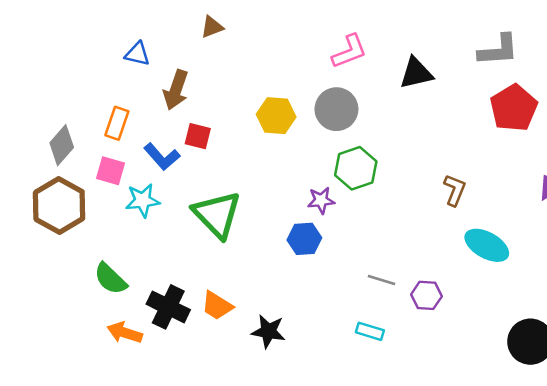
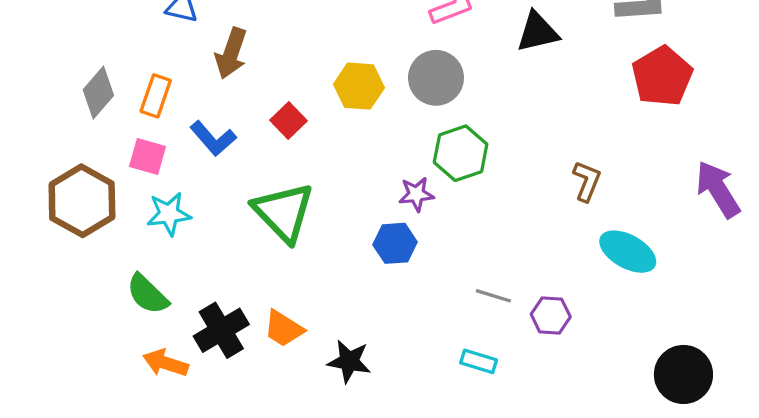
red square: (198, 136) -> (288, 120), moved, turned 32
gray diamond: (62, 145) -> (98, 93), moved
cyan star: (143, 200) -> (169, 214), moved
black cross: (168, 307) -> (221, 330), turned 33

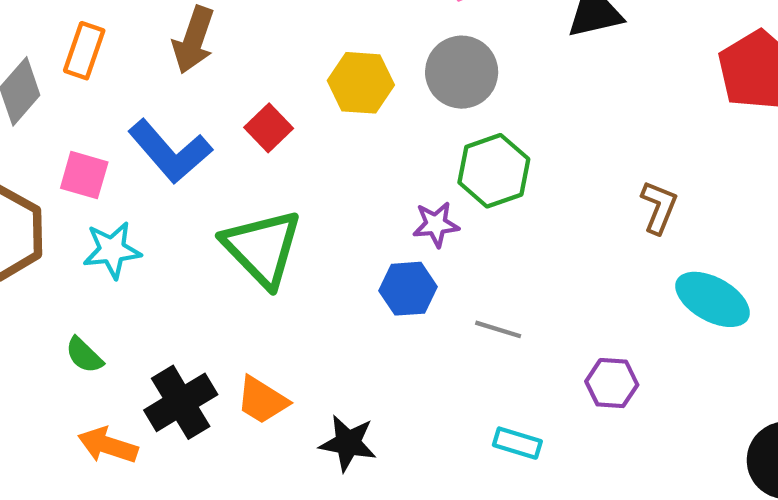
orange rectangle: (156, 96) -> (84, 51), moved
blue L-shape: (213, 138) -> (170, 151), size x1.4
green semicircle: (148, 294) -> (84, 355), size x0.7
gray line: (493, 296) -> (498, 329), moved

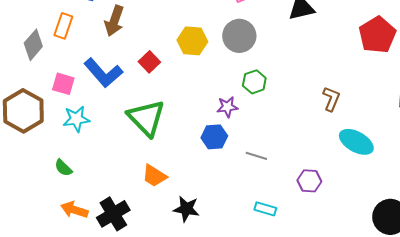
green hexagon: (494, 171) -> (254, 82), size x0.7
orange trapezoid: (262, 400) -> (154, 176), moved
black cross: (181, 402) -> (113, 214), moved

